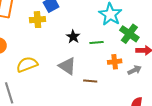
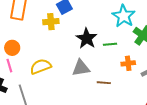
black star: (73, 37) -> (87, 38), size x1.5
gray triangle: (67, 66) -> (81, 68), turned -42

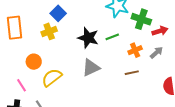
orange circle: (12, 48) -> (34, 62), moved
brown line: (104, 83) -> (132, 73), moved

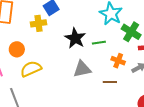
orange cross: (135, 50) -> (118, 61), turned 32
gray triangle: (91, 68) -> (82, 69), moved

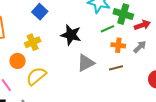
yellow cross: (39, 23) -> (33, 42), moved
green line: (99, 43) -> (107, 29), moved

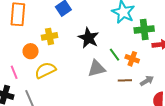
green cross: (123, 14) -> (144, 30), turned -36
green line: (107, 29) -> (114, 55), moved, turned 64
gray arrow: (140, 47) -> (147, 81), moved

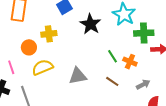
black star: (88, 38) -> (90, 24), moved
gray triangle: (97, 69) -> (78, 76), moved
brown line: (125, 80) -> (112, 81), moved, turned 32

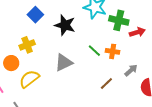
green cross: (144, 33) -> (119, 20), turned 30
gray triangle: (78, 76) -> (64, 63), moved
brown line: (112, 81) -> (106, 83), moved, turned -64

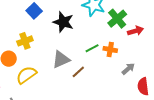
green cross: (119, 20) -> (117, 19), turned 36
green line: (94, 51) -> (92, 48), turned -72
brown line: (106, 83) -> (78, 72), moved

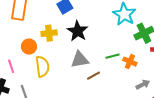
black star: (63, 22) -> (78, 31), moved
yellow semicircle: (26, 75) -> (42, 67), turned 105

